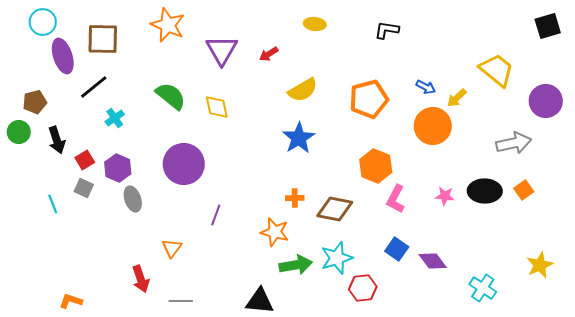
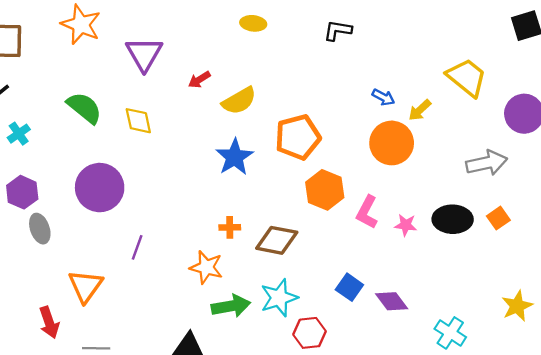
red arrow: (269, 54) -> (199, 80), moved
orange pentagon: (369, 99) -> (298, 137), moved
pink L-shape: (396, 199) -> (367, 212), moved
orange triangle: (172, 248) -> (86, 286), size x1.5

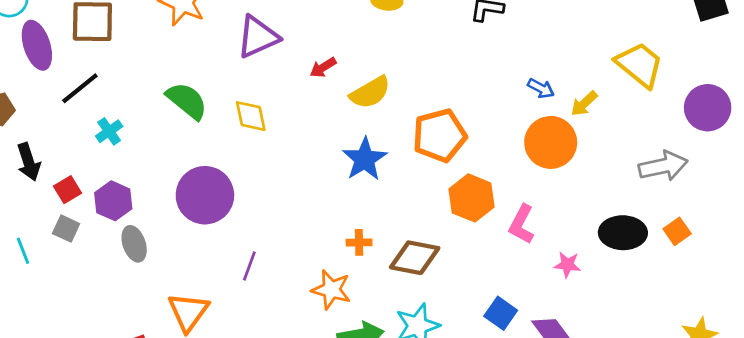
purple triangle: (144, 54) -> (258, 37), turned 36
pink star: (406, 225) -> (567, 265), moved

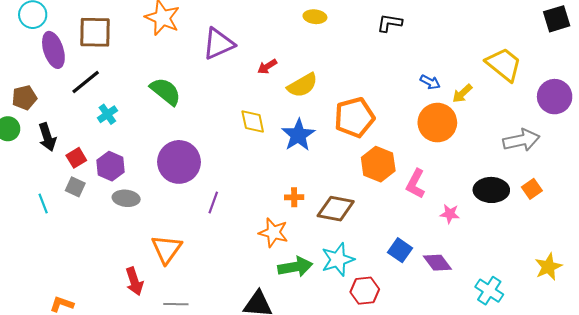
yellow diamond: (251, 116) -> (253, 122), moved
gray ellipse: (134, 244) -> (126, 198), turned -65
purple line: (249, 266) -> (213, 202), moved

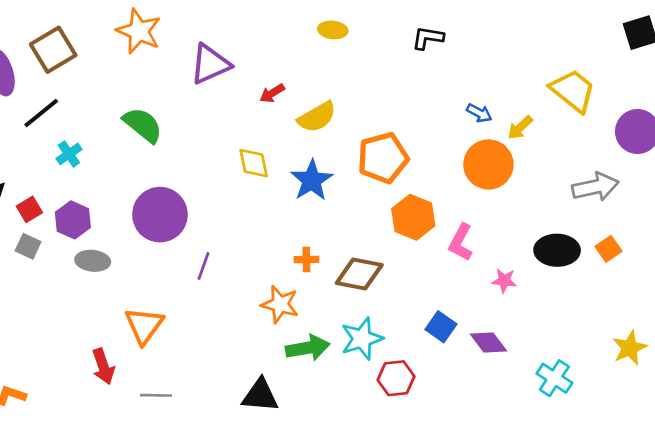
brown square: (95, 32) -> (53, 50), turned -32

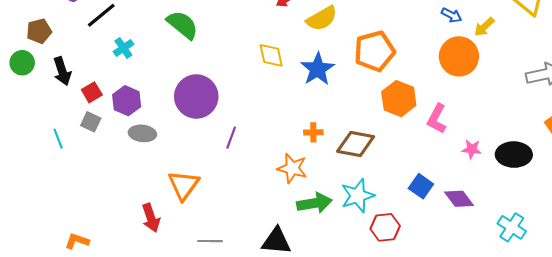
black ellipse: (557, 250) -> (514, 155), moved
gray line: (156, 395) -> (210, 241), moved

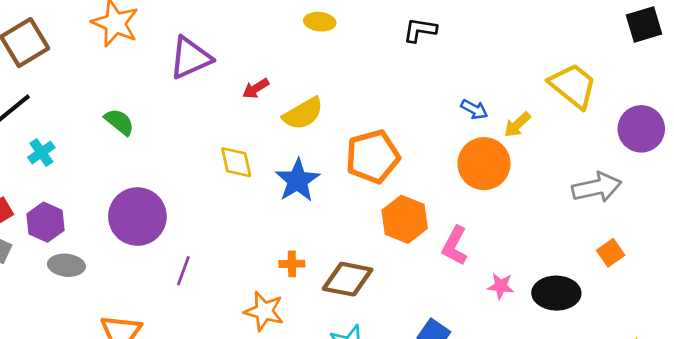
green semicircle: (183, 25) -> (119, 122), size x0.7

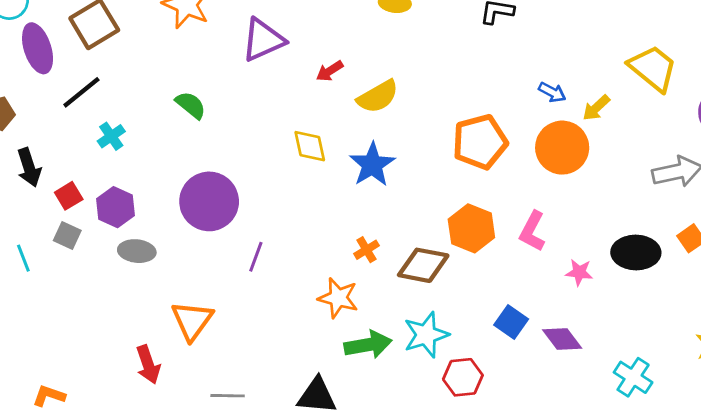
orange pentagon: (373, 157) -> (480, 142), moved
orange hexagon: (405, 219) -> (471, 228), moved
orange cross: (292, 264) -> (366, 250), turned -30
black ellipse: (556, 293) -> (636, 252), moved

